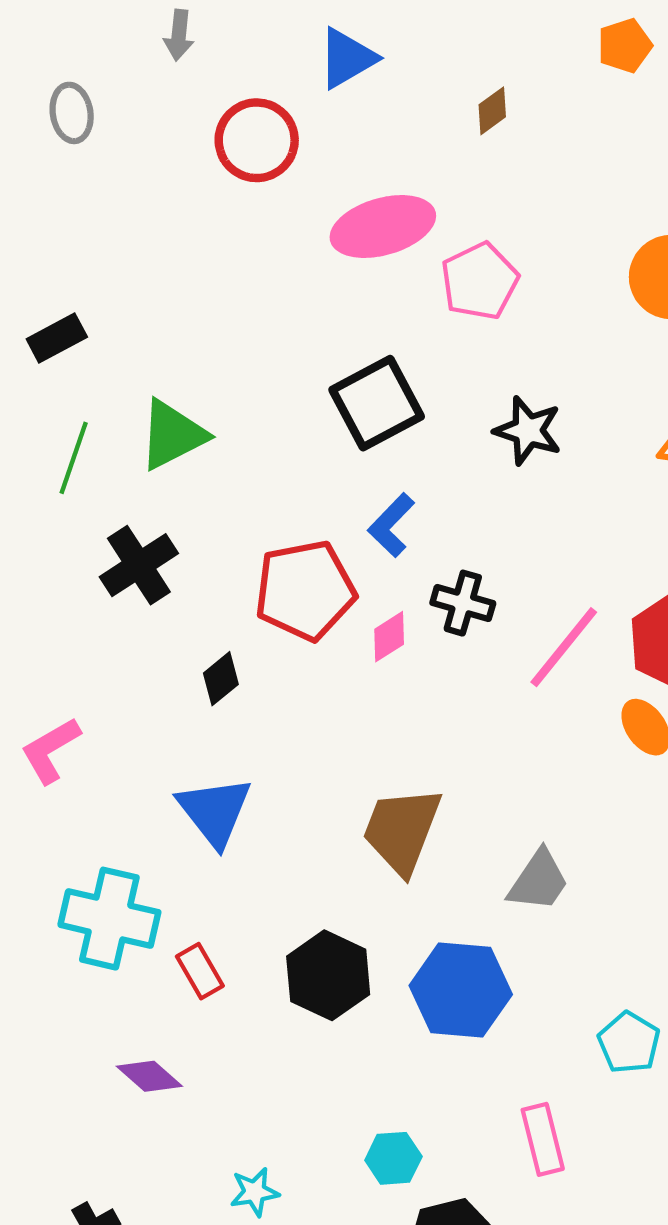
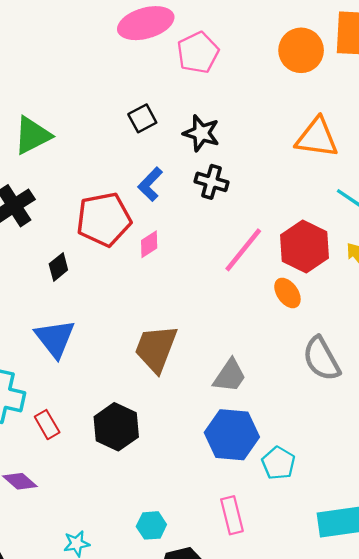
black square: (377, 403) -> (142, 118), size x0.6
black star: (528, 431) -> (201, 133), moved
black cross: (463, 603) -> (211, 182), moved
blue hexagon: (461, 990) -> (232, 435), moved

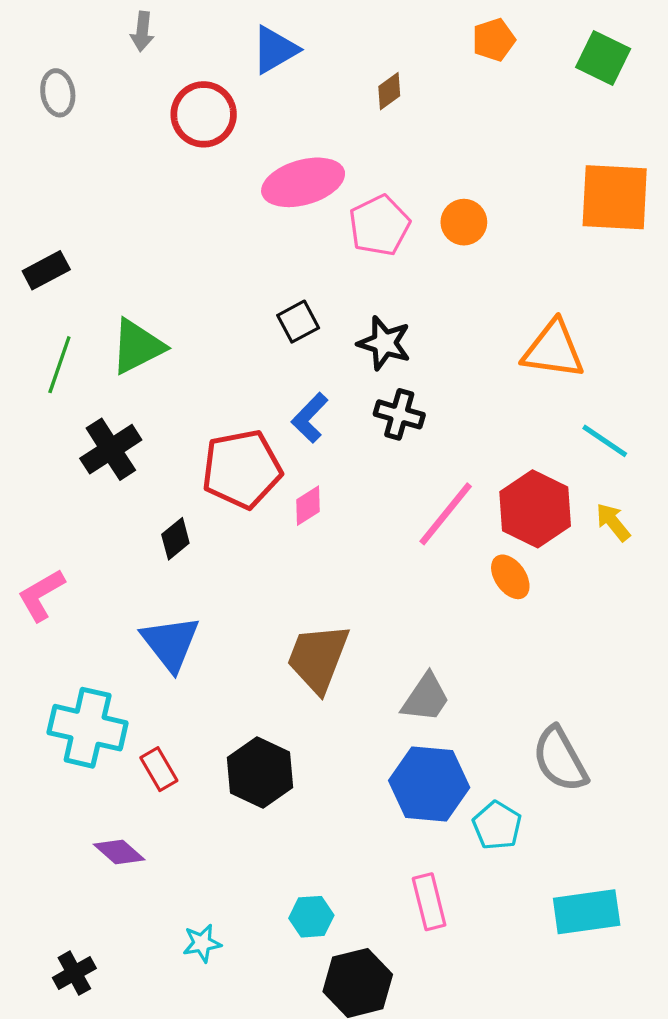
orange circle: (301, 50) -> (464, 222), moved, size x0.7
gray semicircle: (321, 359) -> (560, 759), moved

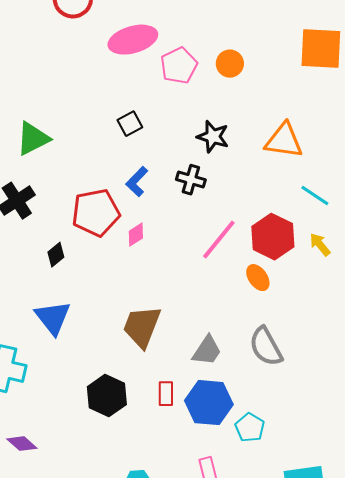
black star: (384, 343) -> (213, 137), moved
gray semicircle: (560, 759) -> (266, 347), moved
red rectangle: (159, 769) -> (166, 394), moved, turned 30

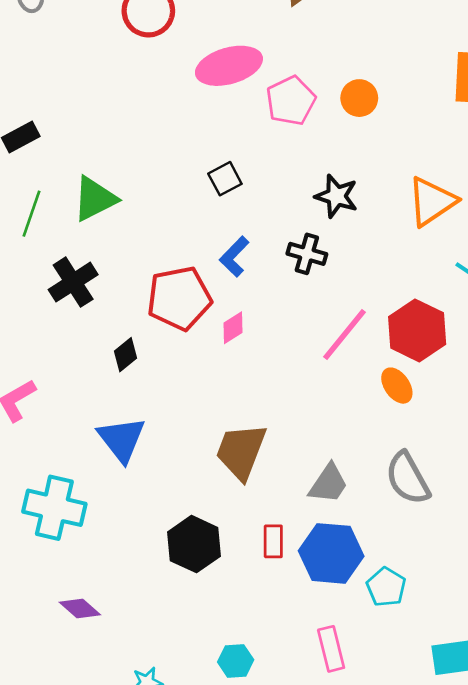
orange triangle: (284, 141) -> (432, 201), turned -42

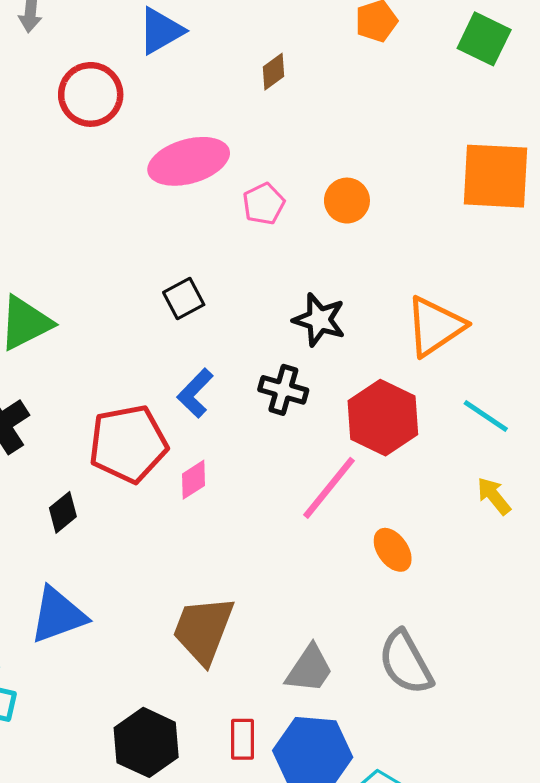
pink pentagon: (291, 101) -> (264, 204), size x0.7
red hexagon: (417, 330) -> (383, 418), moved
blue triangle: (121, 439) -> (58, 615), turned 48

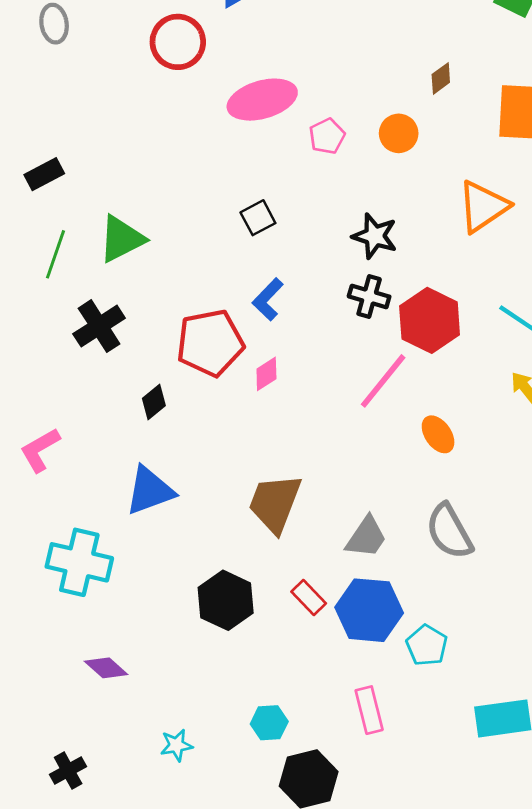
brown diamond: (273, 72) -> (441, 78), moved
orange triangle: (435, 326) -> (483, 206), moved
black cross: (283, 390) -> (369, 297), moved
red rectangle: (242, 739) -> (309, 598), turned -44

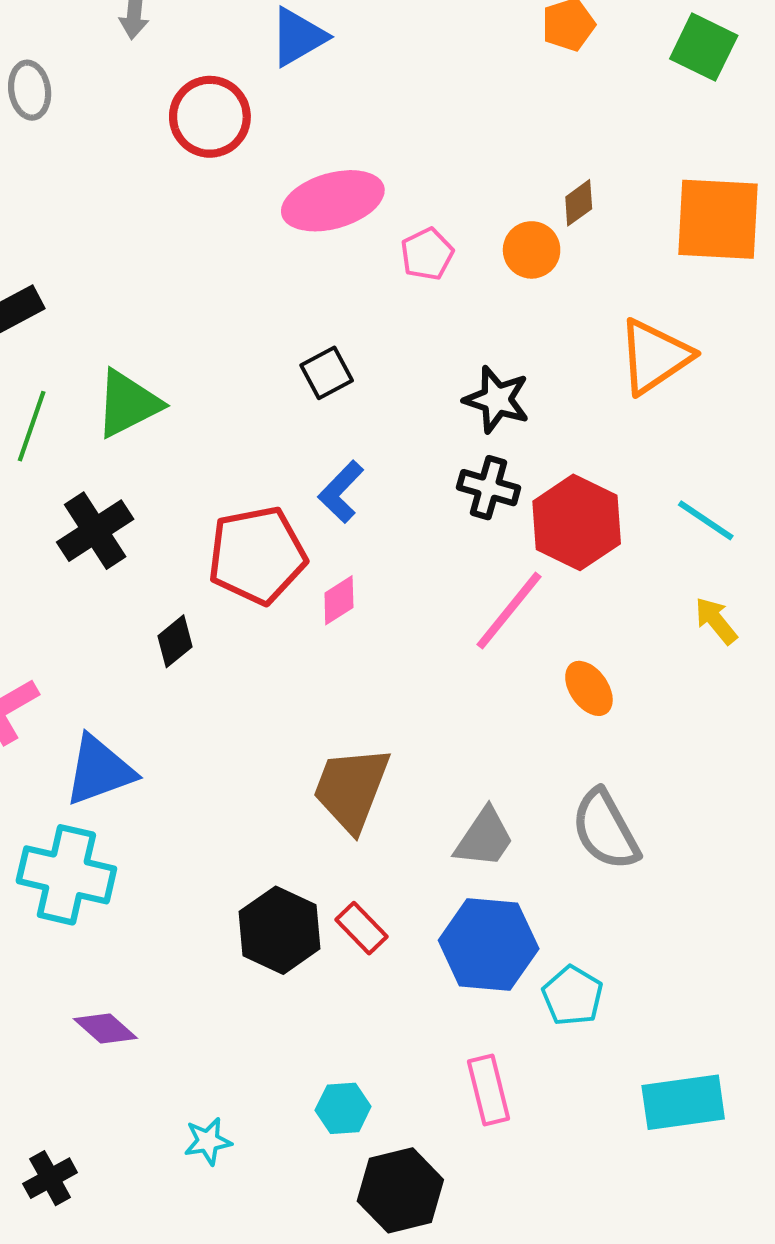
brown diamond: (441, 78) -> (579, 203), moved
blue triangle: (150, 491) -> (99, 770), moved
red rectangle: (309, 598) -> (361, 928), moved

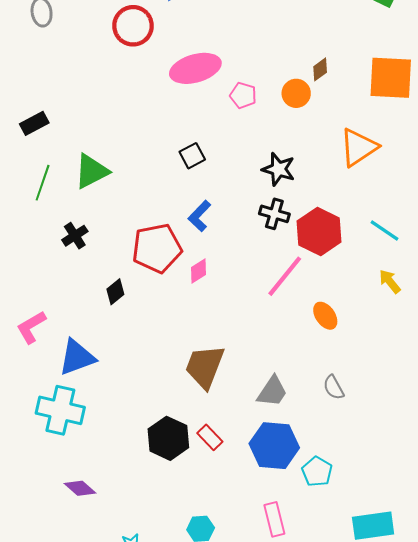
pink pentagon: (427, 254) -> (243, 95), turned -30
black cross: (95, 531) -> (75, 236), size x0.7
gray semicircle: (605, 830) -> (334, 387), size x0.6

